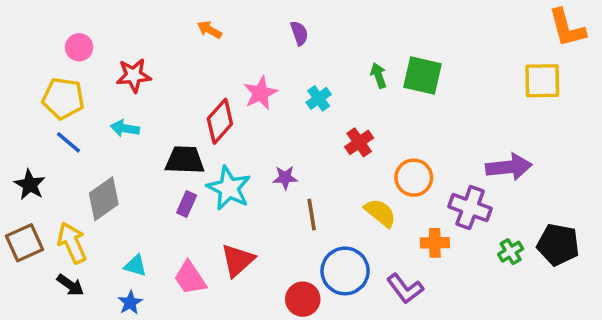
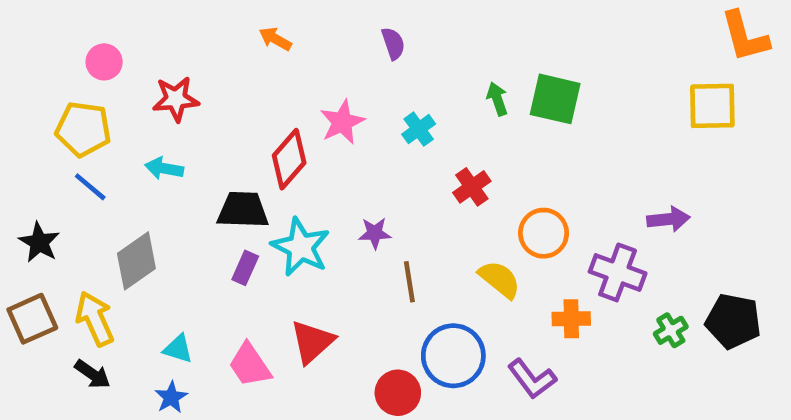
purple arrow: (509, 167) -> (668, 219), size x0.7

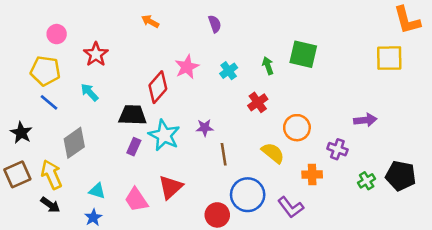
red star: (176, 99) -> (96, 54), turned -30
green arrow: (497, 99) -> (268, 66), moved
cyan arrow: (164, 168) -> (90, 92), turned 36
purple cross: (618, 272) -> (337, 149), size x0.7

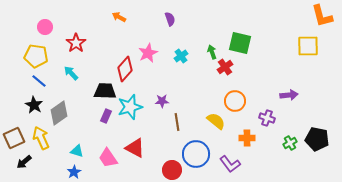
red cross: (258, 102) -> (225, 67), moved
black star: (21, 133) -> (34, 105), moved
cyan star: (164, 135) -> (130, 107), turned 30
red triangle: (170, 187) -> (135, 148), turned -50
black arrow: (50, 205) -> (24, 162), moved, turned 105

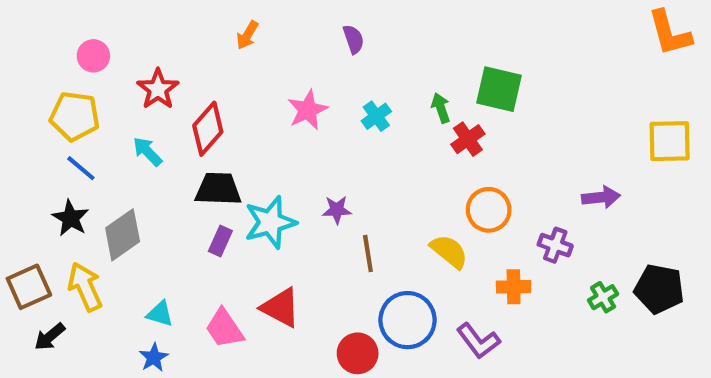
orange arrow: (119, 17) -> (247, 35), turned -88
yellow square: (308, 46) -> (670, 141), moved
red diamond: (125, 69) -> (208, 129), moved

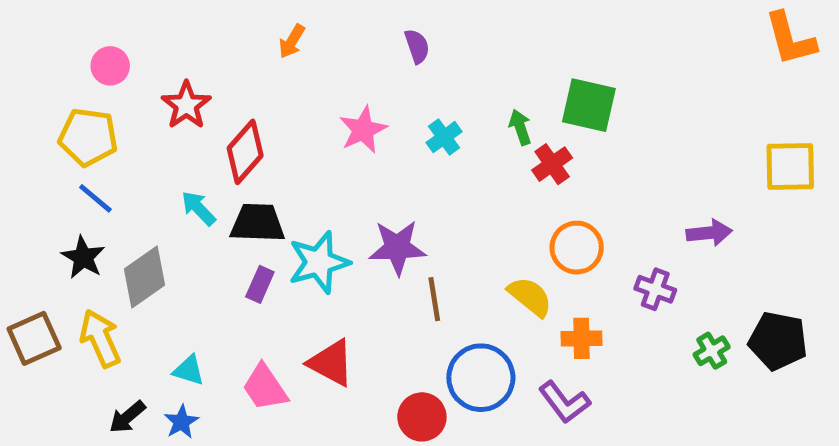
cyan arrow: (147, 152) -> (199, 208), moved
purple star: (337, 210) -> (397, 248), size x1.6
orange cross: (514, 287) -> (582, 338), moved
black arrow: (50, 337) -> (127, 417), moved

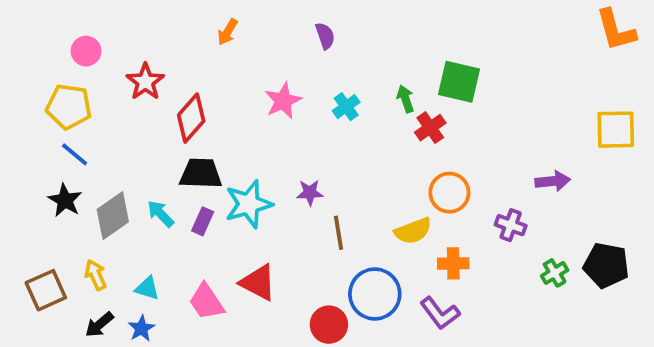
cyan arrow: (199, 208) -> (161, 214), moved
purple star: (397, 248) -> (310, 193), size x0.6
yellow semicircle: (530, 297) -> (413, 231), turned 120
brown square: (34, 338) -> (46, 290), moved
yellow arrow: (100, 338) -> (96, 275), moved, size x0.7

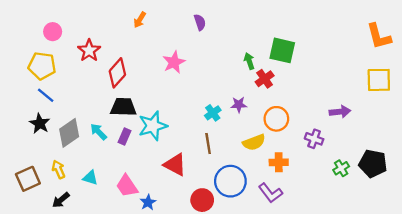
orange L-shape: (616, 30) -> (379, 36), moved
cyan cross: (346, 107) -> (213, 113), moved
purple star: (310, 193) -> (239, 105), moved
red triangle: (258, 283) -> (175, 165), moved
blue star: (141, 328) -> (148, 202), moved

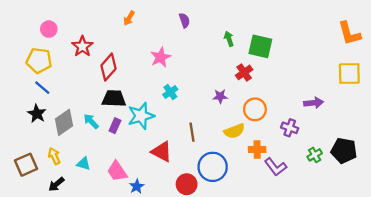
green arrow: (249, 61) -> (229, 39), moved
cyan cross: (213, 113) -> (170, 92), moved
purple L-shape: (270, 193) -> (276, 167), moved

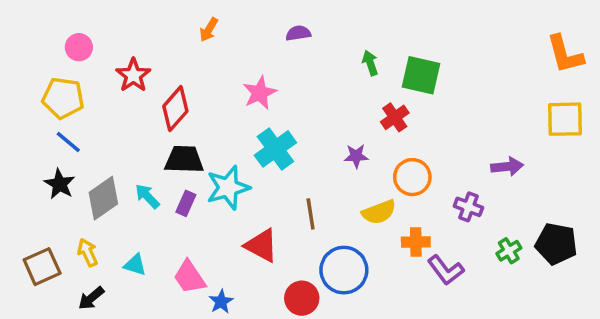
purple semicircle: (184, 20) -> (298, 33), turned -80
cyan cross: (170, 92) -> (275, 149), size x1.6

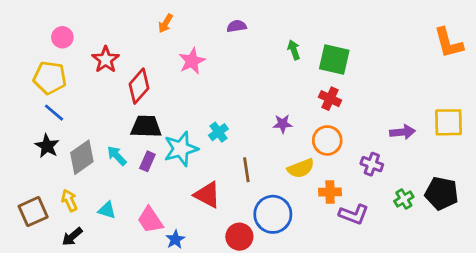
pink star: (260, 93) -> (192, 61), moved
red cross: (395, 117) -> (330, 99), moved, turned -30
yellow square: (565, 119) -> (448, 122), moved
cyan cross: (275, 149) -> (218, 132), moved, size x0.6
purple L-shape: (446, 270) -> (354, 214), turned -32

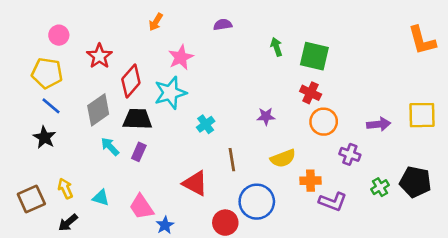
orange circle: (327, 140) -> (324, 122), moved
cyan star: (181, 149) -> (170, 93), moved
gray diamond: (82, 157) -> (98, 110), moved

